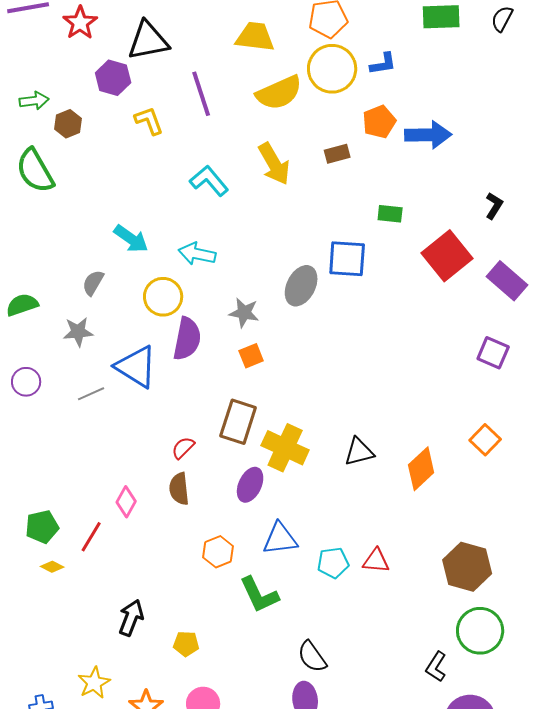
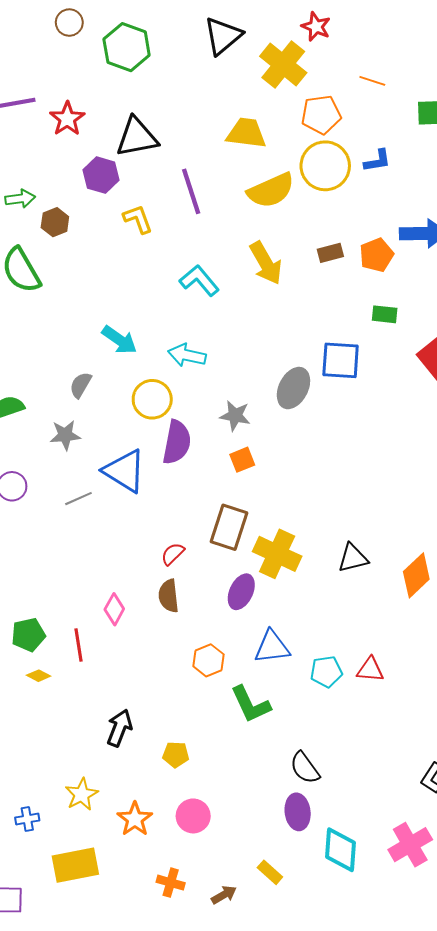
orange pentagon: (379, 122) -> (376, 255), moved
red line: (91, 537) -> (78, 645), turned -40

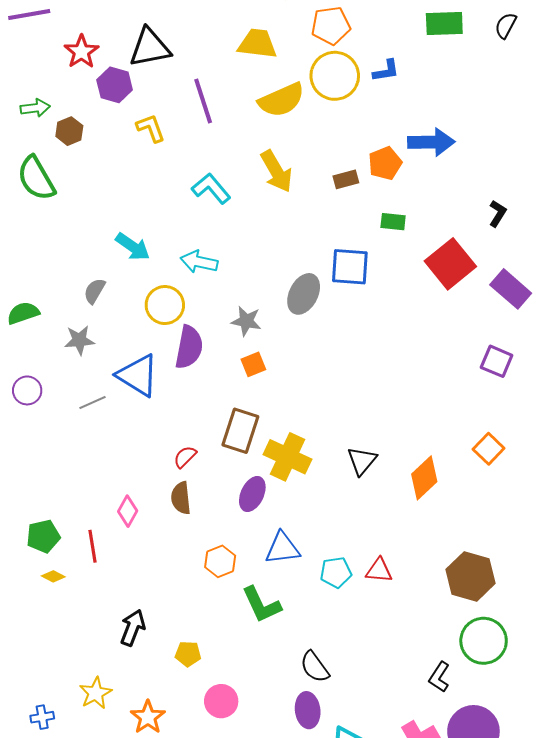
red star: (67, 119) -> (81, 52), moved
brown rectangle: (330, 253) -> (346, 179), moved
black triangle: (353, 558) -> (362, 461), turned -36
pink circle: (193, 816) -> (221, 701), moved

